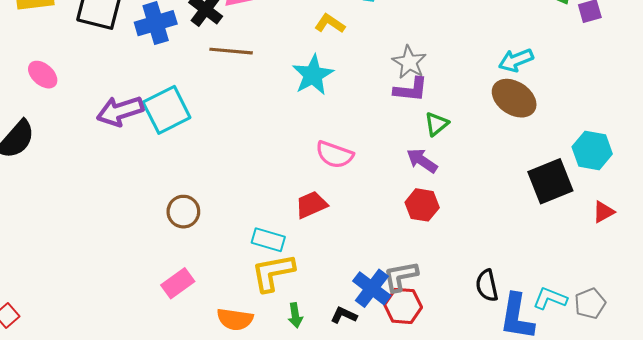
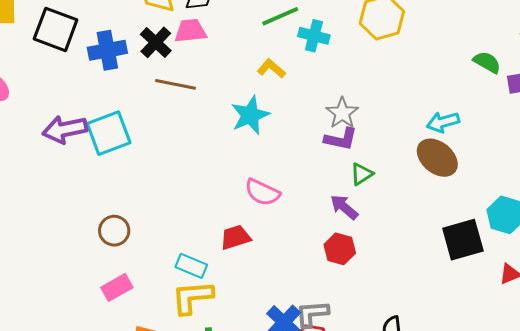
pink rectangle: (178, 283) -> (117, 287), moved

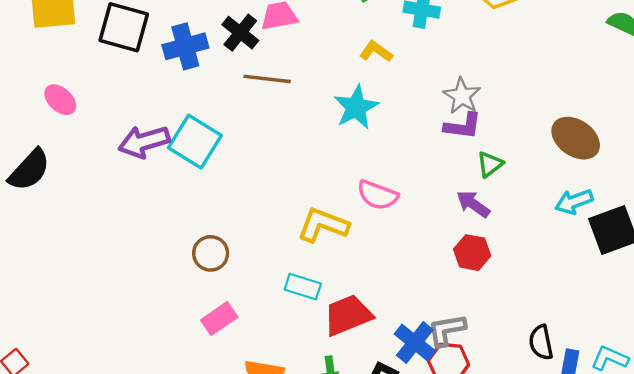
cyan arrow: (443, 122) -> (574, 202), moved
cyan square: (109, 133) -> (195, 142), turned -33
red trapezoid: (235, 237) -> (348, 315), moved, size x1.4
yellow L-shape: (192, 297) -> (323, 225), moved, turned 30

